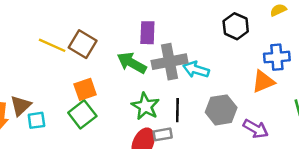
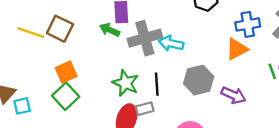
green arrow: (132, 63) -> (110, 30), moved, size x0.7

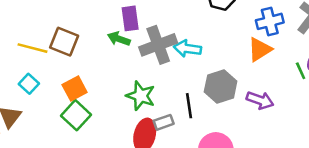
black line: (157, 84) -> (189, 106), moved
cyan square: (22, 106) -> (29, 84), moved, turned -30

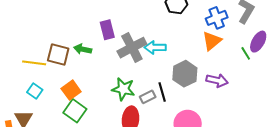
green arrow: (119, 39) -> (83, 49), moved
gray rectangle: (164, 122) -> (148, 97), moved

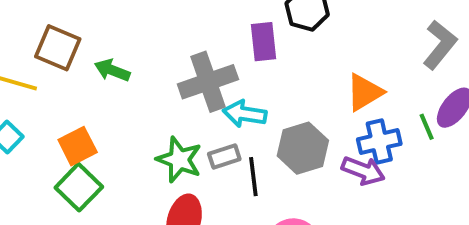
blue cross: (217, 18) -> (379, 142), moved
purple rectangle: (107, 30) -> (264, 42), moved
cyan arrow: (155, 47) -> (245, 114), moved
brown square: (58, 55) -> (58, 48), moved
gray rectangle: (148, 97) -> (224, 156), moved

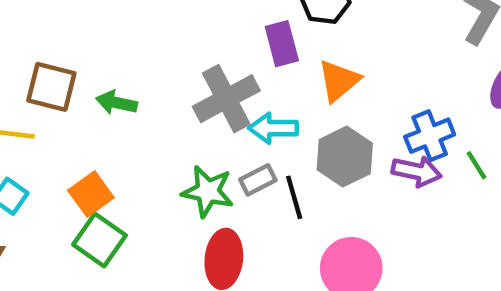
orange triangle: (365, 92) -> (339, 81), moved
green line: (427, 127) -> (477, 165), moved

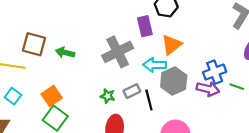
cyan arrow: (273, 128) -> (155, 65), moved
green line: (477, 165) -> (237, 87), turned -40
green star: (208, 191) -> (108, 96), size x0.6

